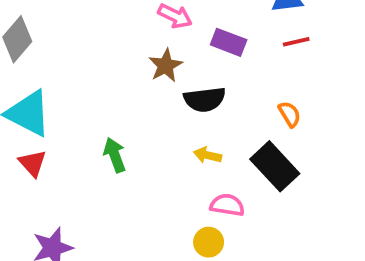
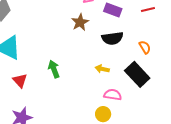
black semicircle: (205, 99) -> (112, 38), moved
red triangle: (32, 163) -> (20, 81), moved

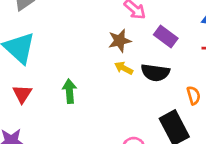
yellow arrow: (102, 69) -> (124, 68), moved

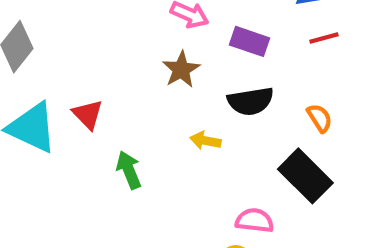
yellow arrow: (124, 68) -> (205, 141), moved
red triangle: (22, 94) -> (88, 114), moved

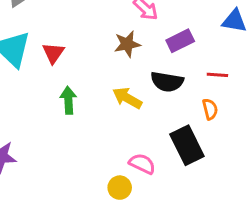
red line: (324, 38) -> (217, 75), moved
purple rectangle: (250, 41) -> (180, 41), turned -64
yellow arrow: (205, 141) -> (127, 98), size x1.4

